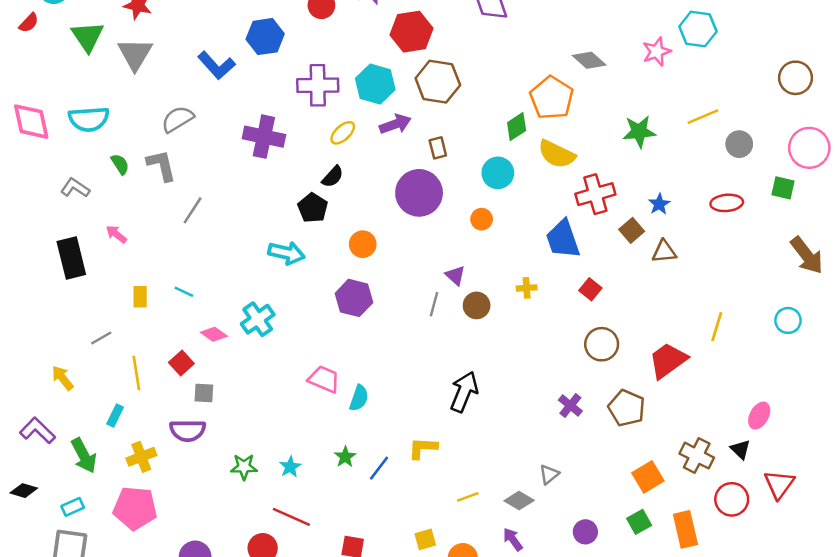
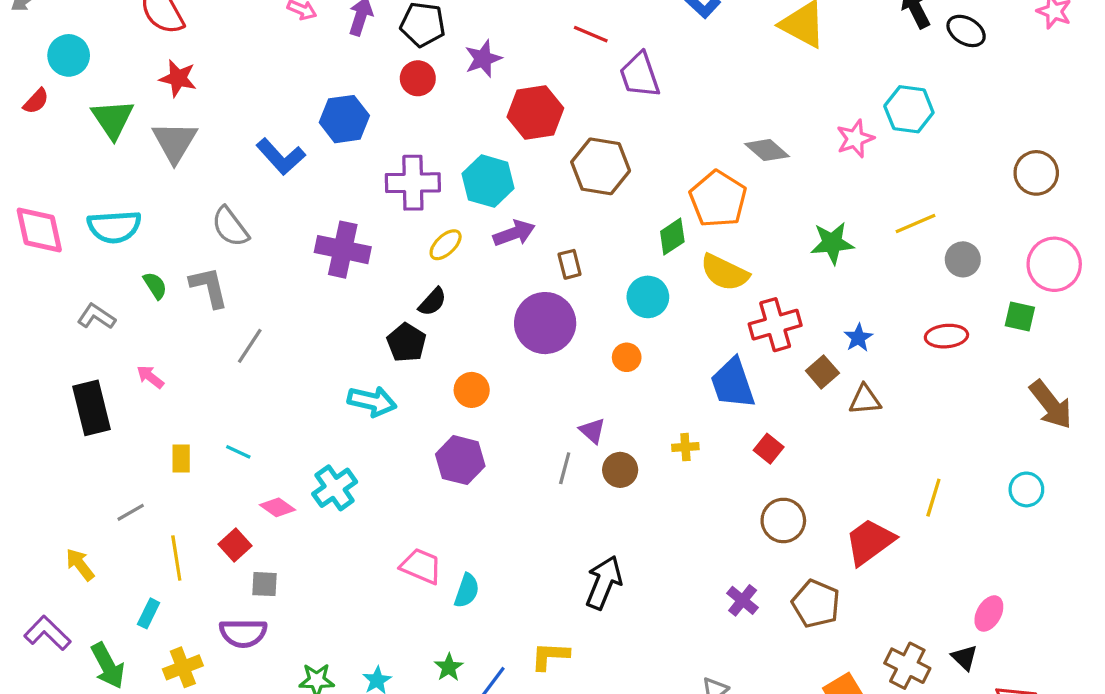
brown hexagon: (438, 82) -> (601, 166), moved
gray semicircle: (178, 119) -> (230, 227), turned -96

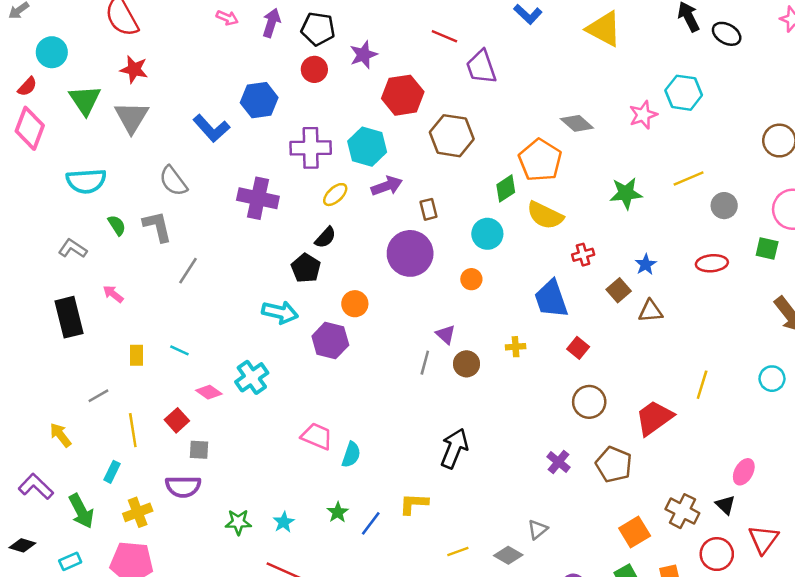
pink diamond: (39, 230) -> (30, 128), moved, turned 33
red cross: (775, 325) -> (583, 255), size x0.6
purple hexagon: (460, 460) -> (330, 341), moved

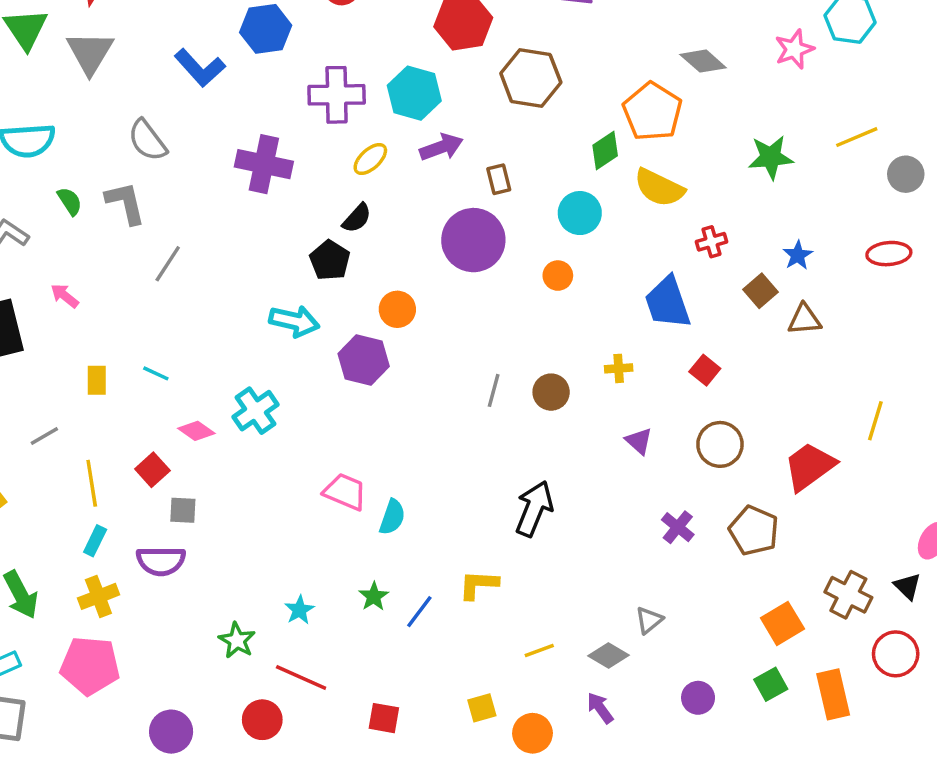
purple triangle: (446, 334) -> (639, 441), moved
cyan rectangle: (112, 472) -> (95, 541), moved
green star: (238, 522) -> (237, 640), moved, turned 30

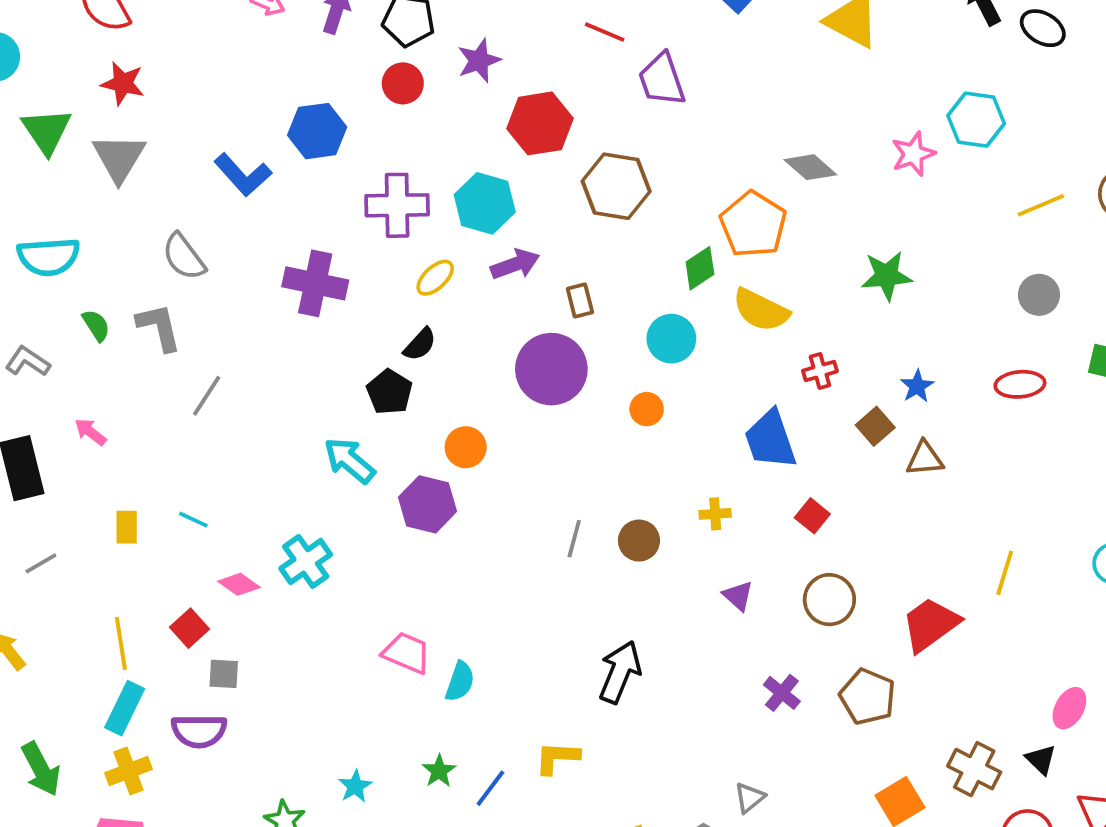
yellow line: (857, 137) -> (1041, 205), moved
cyan arrow: (294, 321) -> (349, 461), turned -153
gray line: (44, 436) -> (41, 563), moved
cyan rectangle: (95, 541) -> (125, 708), size x1.5

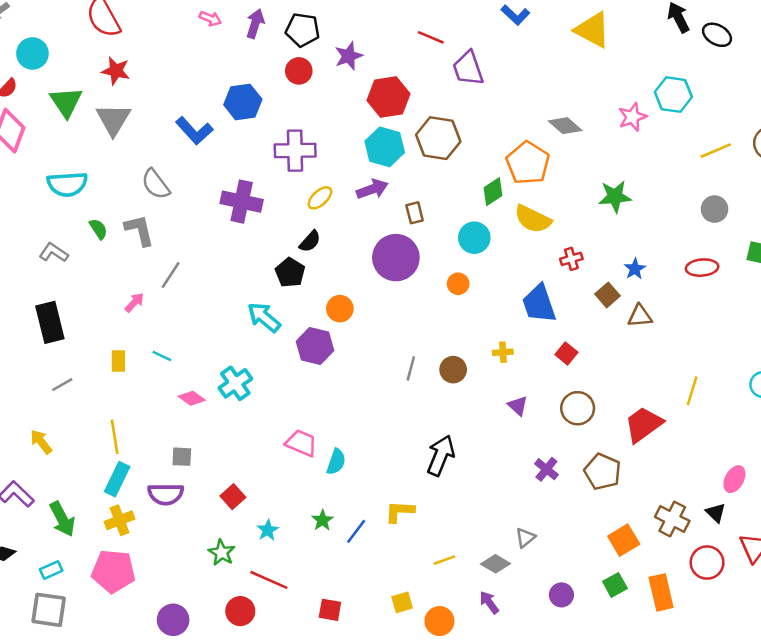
cyan hexagon: (485, 203) -> (385, 147), moved
pink arrow: (90, 432) -> (134, 302), moved, turned 95
red square: (189, 628) -> (233, 497), moved

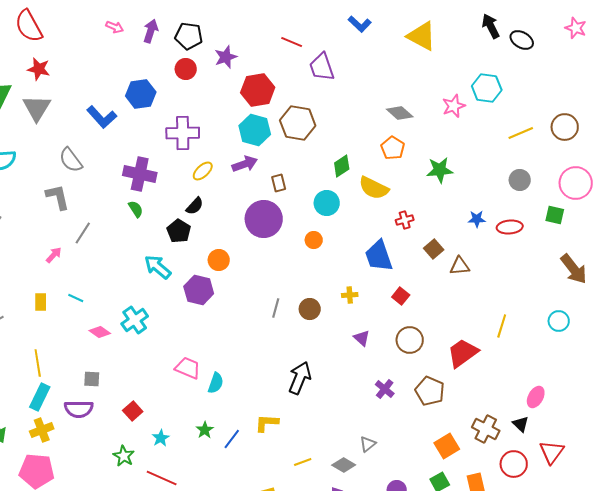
orange pentagon: (528, 163) -> (393, 148), moved, size x0.7
green semicircle: (98, 229) -> (136, 209), moved
blue star: (635, 269) -> (477, 219), moved, turned 30

